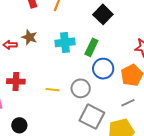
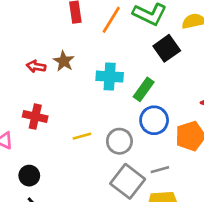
yellow line: (53, 90) -> (82, 136), turned -32
gray line: (128, 103) -> (160, 170), moved

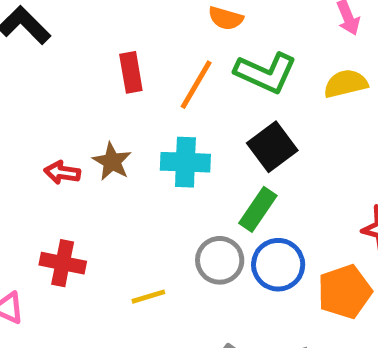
black square: (167, 48) -> (272, 147), moved
cyan cross: (110, 77) -> (185, 162), moved
gray circle: (119, 141) -> (220, 260), moved

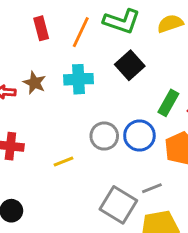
green rectangle: (258, 209) -> (168, 103), moved

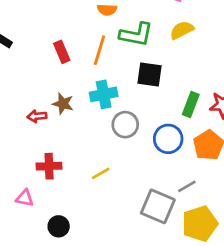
black square: (130, 65) -> (150, 74), turned -32
gray circle: (104, 136) -> (125, 125), moved

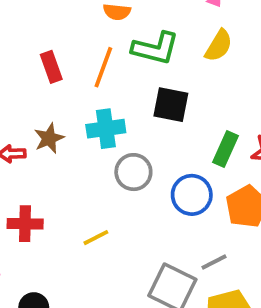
yellow semicircle: (182, 30) -> (219, 46), turned 145
brown star: (63, 104) -> (49, 138), turned 30

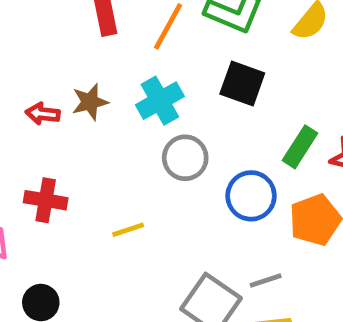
cyan cross: (106, 129) -> (160, 101), turned -30

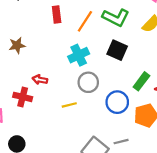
brown star: (90, 102) -> (17, 45), moved
red arrow: (43, 114) -> (40, 80), moved
yellow line: (128, 230) -> (69, 105), moved

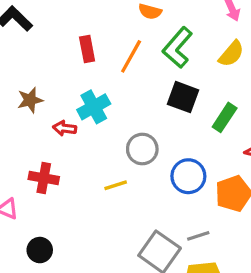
green L-shape: (116, 17) -> (178, 48), turned 108
cyan cross: (79, 55) -> (94, 107), moved
red arrow: (40, 80) -> (65, 128), moved
green rectangle: (141, 81) -> (225, 117), moved

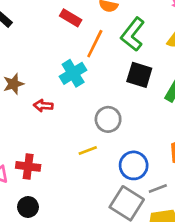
red rectangle: (87, 49) -> (71, 18), moved, turned -45
cyan cross: (94, 107) -> (73, 73), moved
blue circle: (188, 176) -> (134, 165), moved
red cross: (44, 178) -> (28, 166), moved

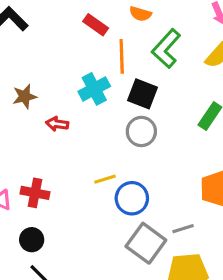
orange line: (95, 44) -> (122, 56), turned -32
black square: (139, 75) -> (142, 94), moved
gray circle: (108, 119) -> (141, 131), moved
blue circle: (134, 165) -> (132, 198), moved

